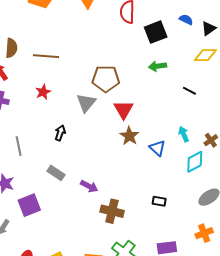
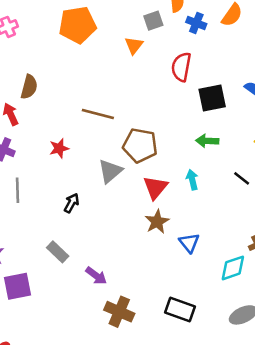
brown line: (46, 56) -> (98, 114), moved
cyan arrow: (184, 134) -> (192, 180), moved
gray line: (19, 146) -> (18, 190), moved
black rectangle: (159, 201) -> (180, 309), size x1.6

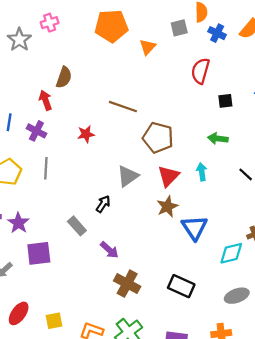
orange triangle: (134, 45) -> (148, 47), moved
black square: (212, 98) -> (225, 101), size x0.6
gray triangle: (110, 171) -> (128, 176), moved
black arrow: (72, 203) -> (103, 204), moved
blue triangle: (189, 243) -> (194, 228), size x1.4

